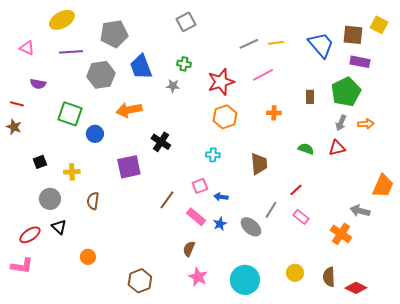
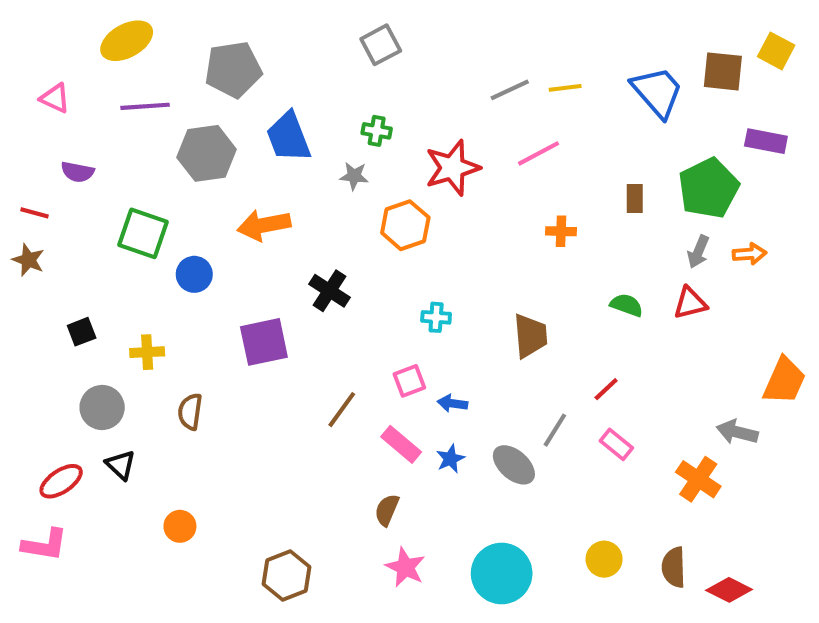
purple rectangle: (360, 62) -> (766, 141), moved
orange hexagon: (225, 117) -> (405, 225), moved

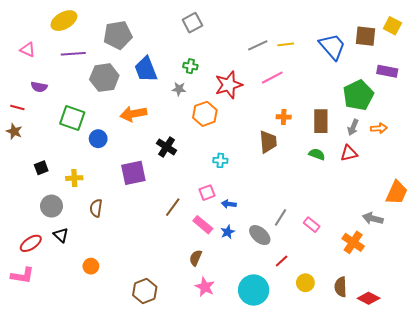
brown rectangle: (635, 199) -> (321, 121), moved, size x1.6
brown trapezoid: (530, 336) -> (268, 142), moved
red line: (606, 389) -> (282, 261), moved

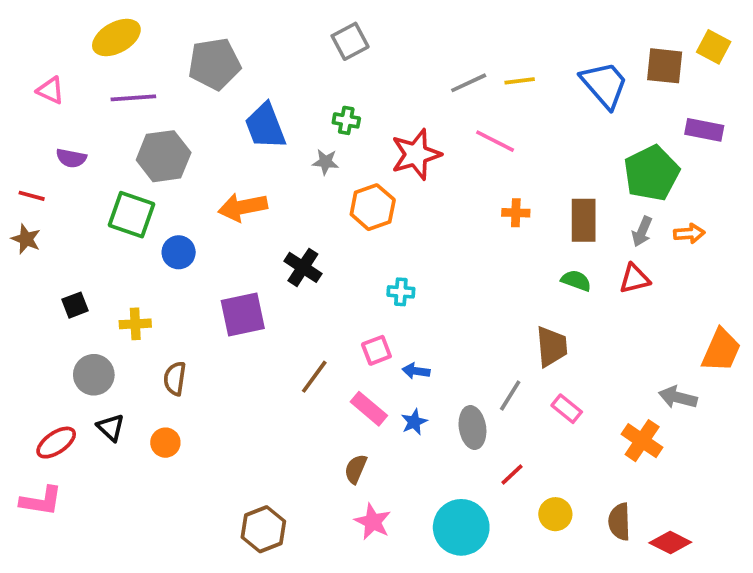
gray hexagon: (104, 78) -> (164, 156), moved
pink line: (272, 78) -> (495, 141), turned 55
brown trapezoid: (268, 142) -> (552, 347), moved
gray ellipse: (260, 235) -> (472, 428), turned 40
orange circle: (91, 266) -> (165, 443), moved

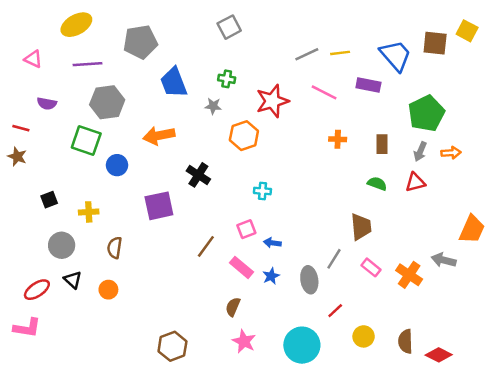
purple rectangle: (704, 130) -> (368, 85), moved
brown rectangle: (584, 220) -> (382, 144), size x0.7
orange cross: (642, 441) -> (409, 275), moved

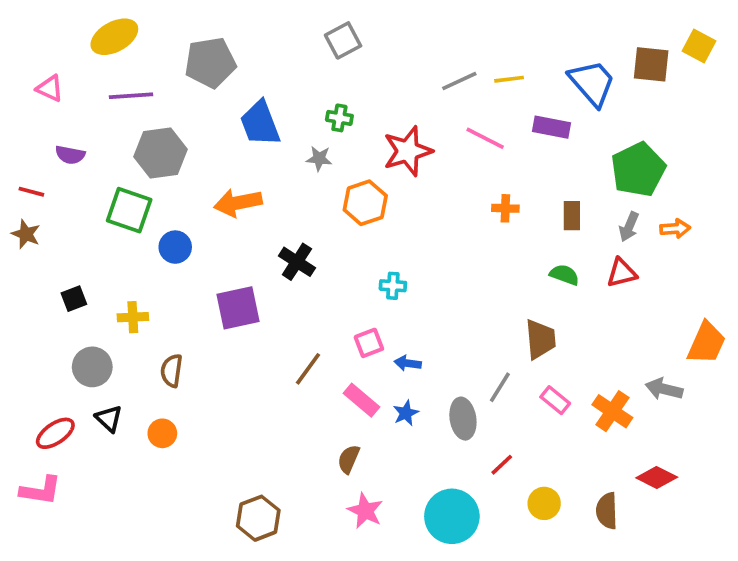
red diamond: (439, 355) -> (657, 478), moved

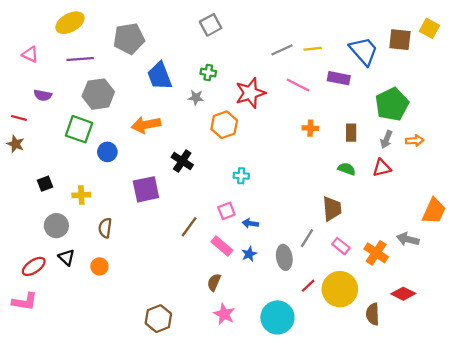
yellow circle: (544, 503) -> (340, 289), moved, size x1.8

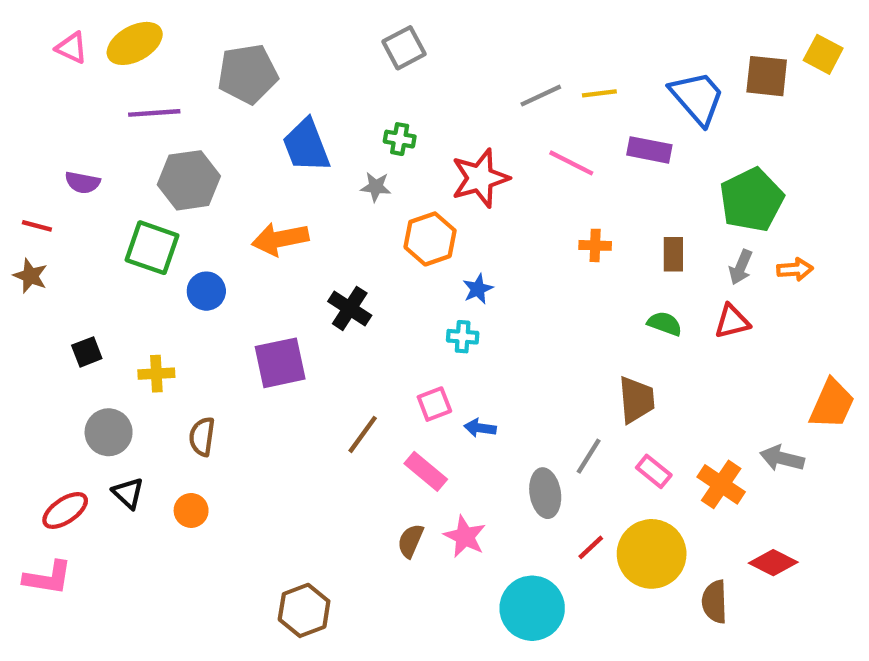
pink triangle: (30, 54) -> (72, 48), moved
blue star: (249, 254) -> (478, 289), moved
pink star: (224, 314) -> (465, 537), moved

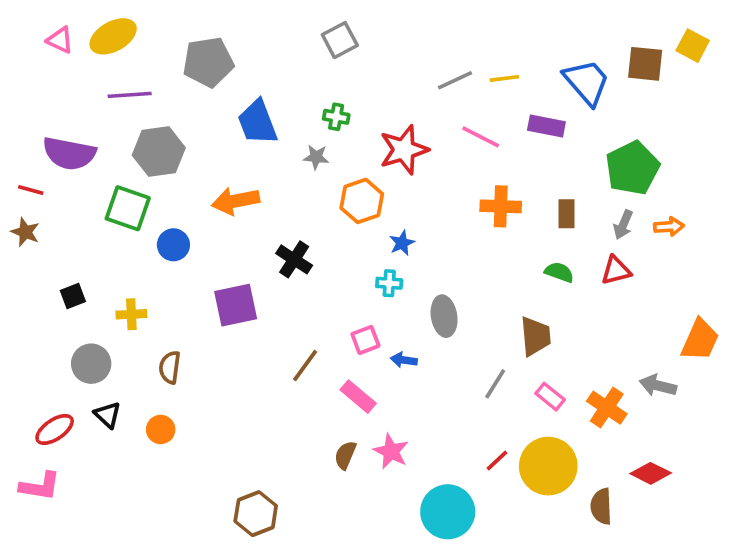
purple semicircle: (82, 182) -> (69, 153), size x1.8
orange cross: (595, 245) -> (501, 206), size x1.5
gray ellipse: (545, 493) -> (444, 316), moved

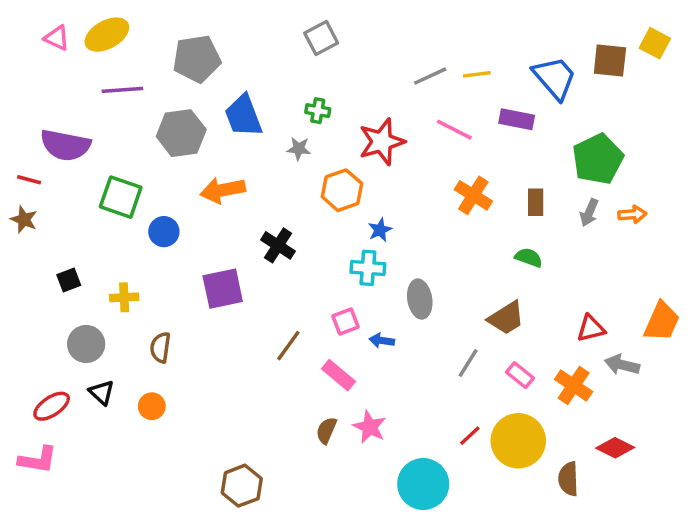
gray hexagon: (159, 152) -> (181, 133), moved
orange cross: (501, 206) -> (473, 195), turned 30
red triangle: (616, 270) -> (591, 328), moved
cyan cross: (389, 283) -> (368, 268), size x1.4
brown trapezoid: (535, 336) -> (506, 318), turned 63

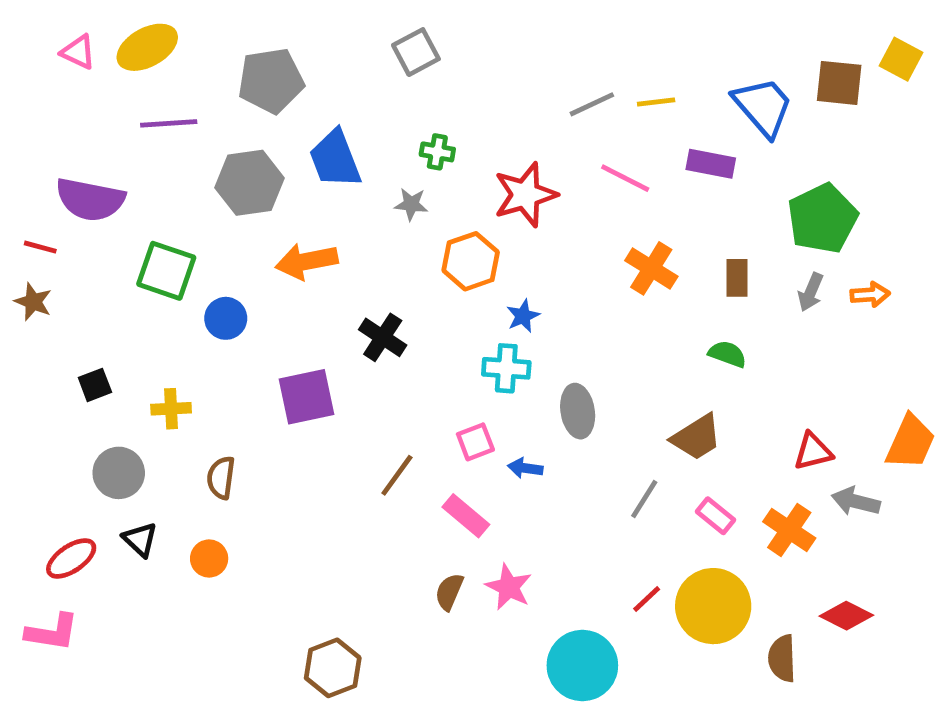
gray square: (321, 38) -> (416, 52), moved

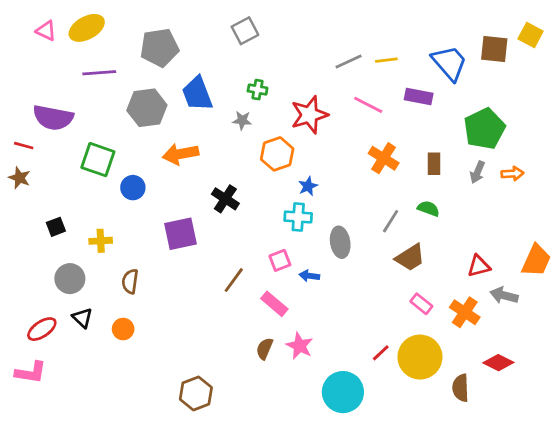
gray line: (644, 499) -> (391, 221), moved

